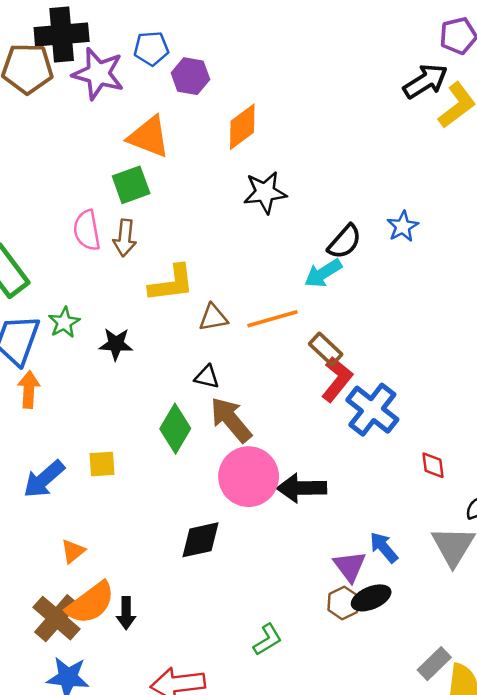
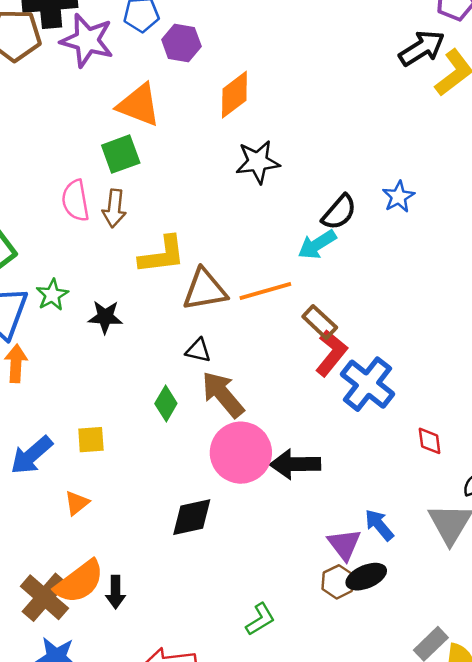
brown triangle: (213, 317) -> (205, 290), size x1.5
green diamond: (175, 429) -> (166, 403), size x0.7
orange triangle: (73, 551) -> (77, 503), moved

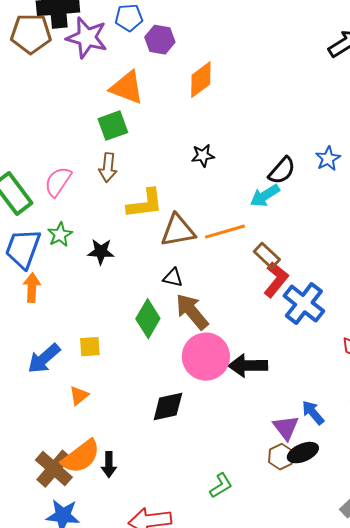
black star: (258, 162) -> (203, 156), moved, size x0.7
pink semicircle: (75, 201) -> (58, 182), moved, turned 44
green diamond: (166, 403) -> (148, 319), size x1.4

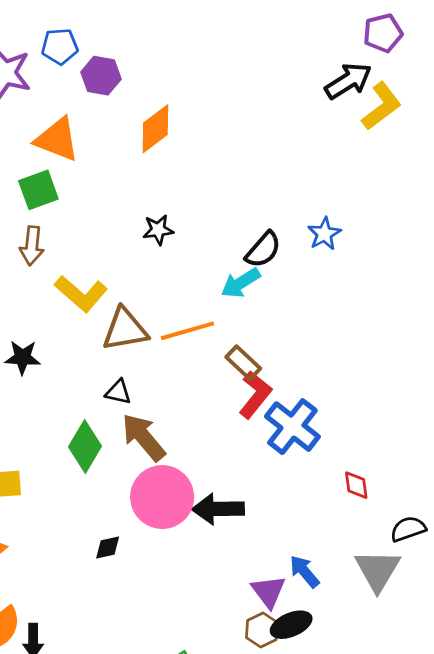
yellow L-shape: (145, 204) -> (81, 294), turned 48
black diamond: (168, 407) -> (108, 548), moved, size x0.6

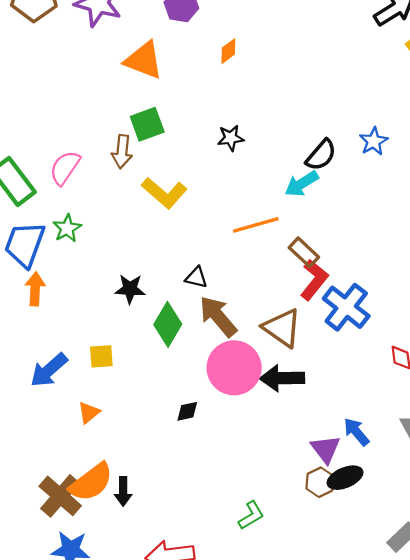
orange diamond: (155, 129) -> (228, 51), size x0.6
green square: (38, 190) -> (147, 124), moved
brown triangle: (125, 330) -> (282, 328), moved, turned 45
black star: (23, 357) -> (130, 289), moved

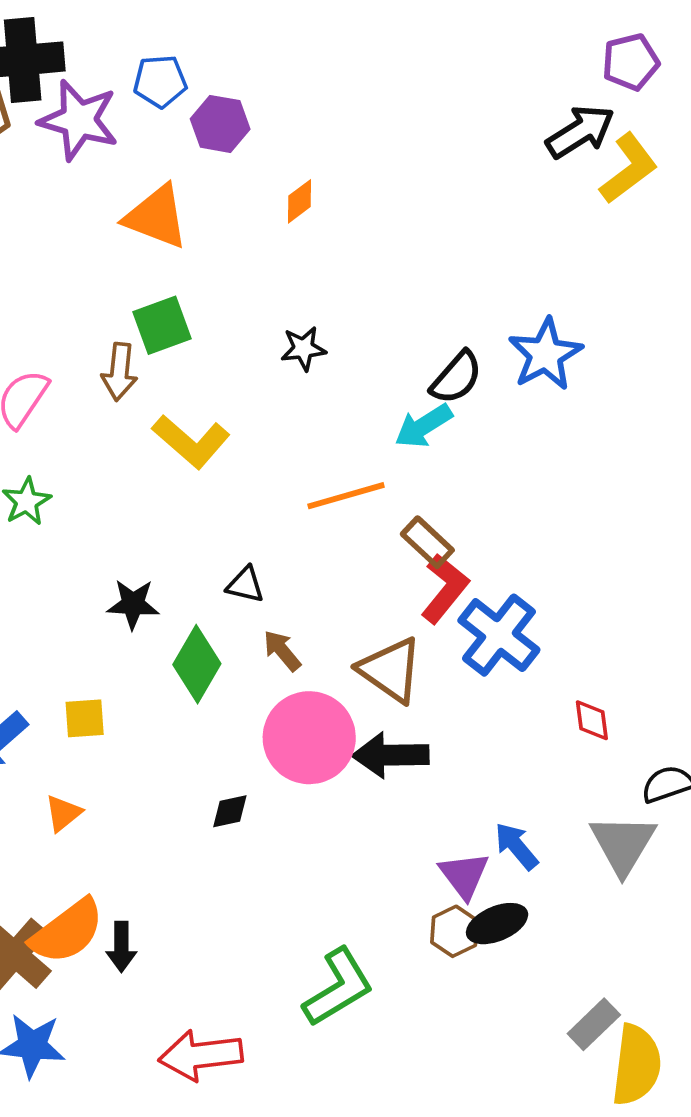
blue star: (374, 141) -> (545, 354), size x1.5
brown arrow: (218, 316) -> (282, 651), size x0.6
green L-shape: (251, 515) -> (338, 987), size x1.6

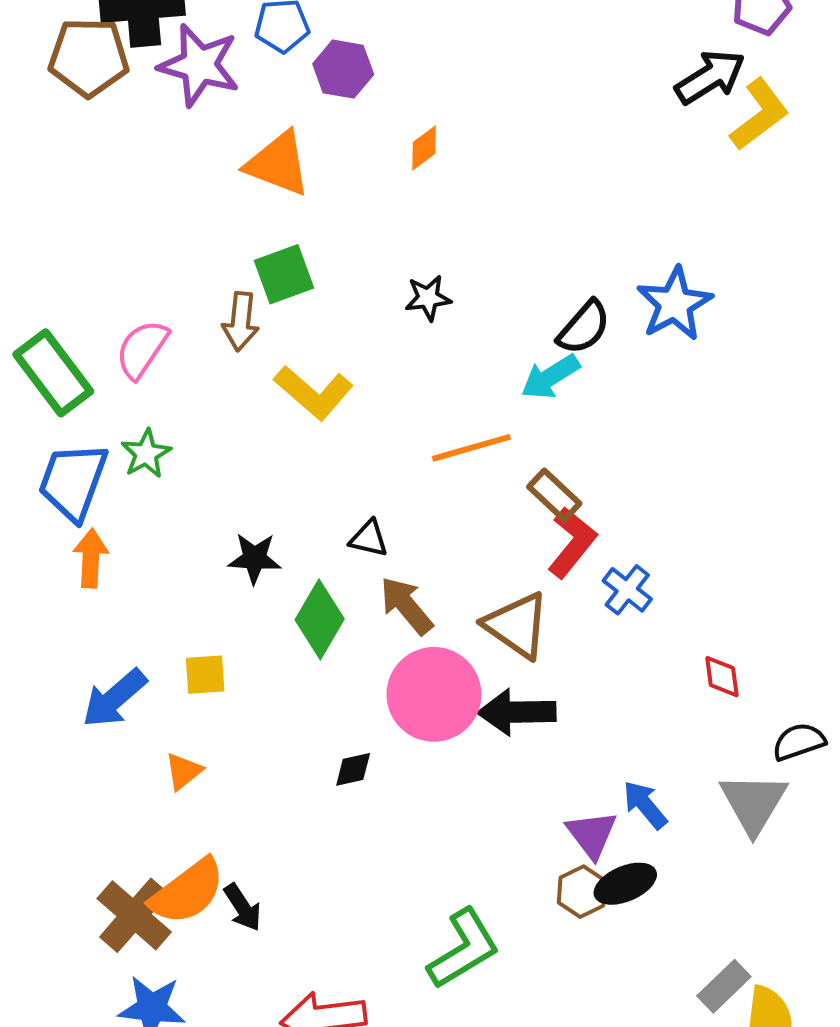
blue cross: (499, 635) -> (627, 590), size x0.6
brown arrow: (282, 651) -> (406, 606), size x1.4
black arrow: (121, 947) -> (243, 907), turned -33

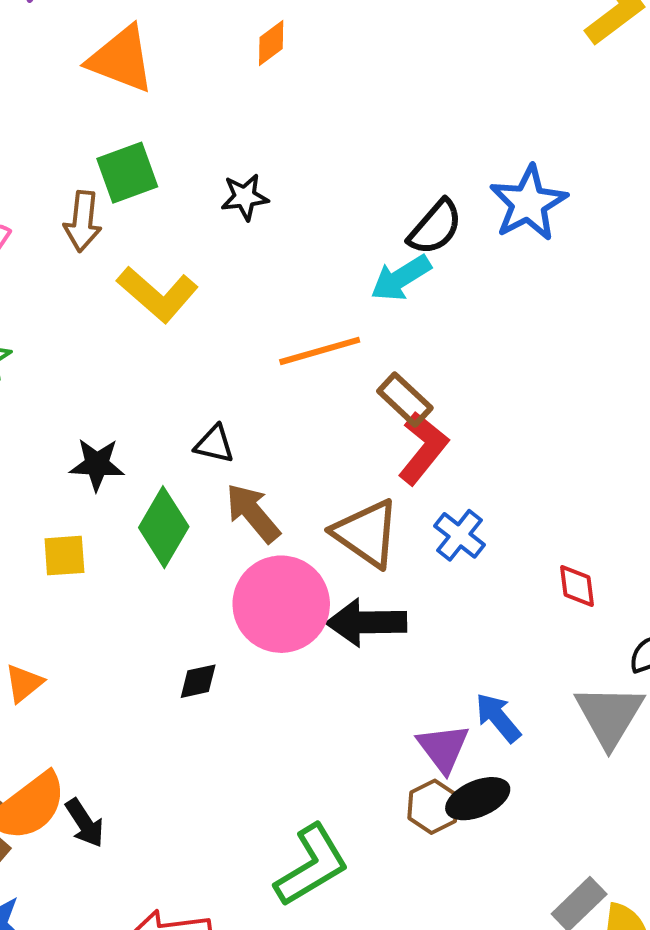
black star: (428, 298) -> (245, 197), moved
blue cross: (627, 590) -> (459, 535), moved
yellow square: (205, 675) -> (64, 556), moved

